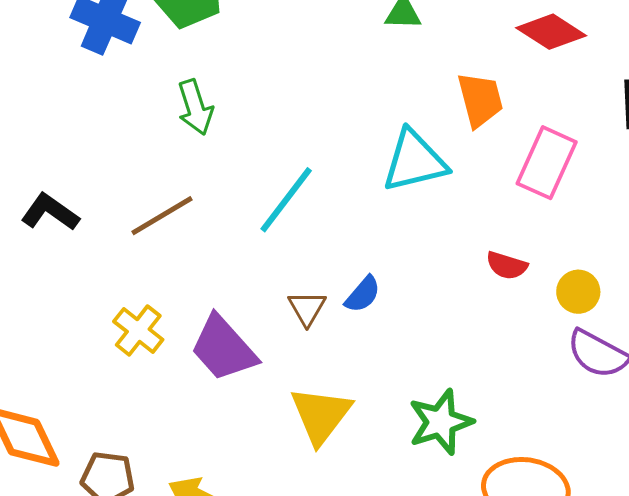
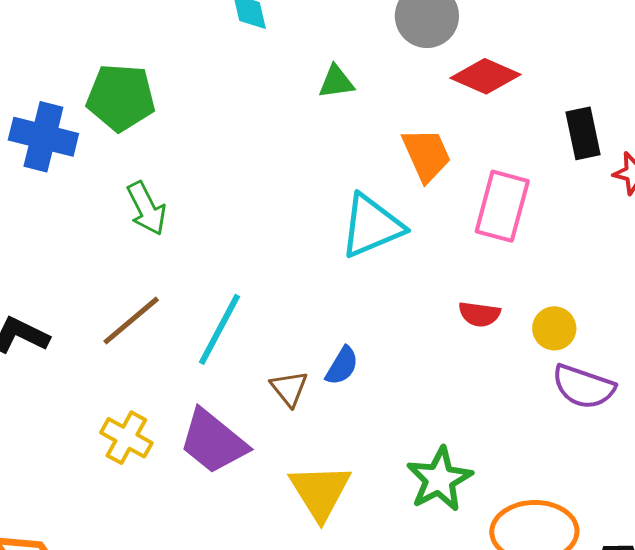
cyan line: (286, 200) -> (220, 329), moved

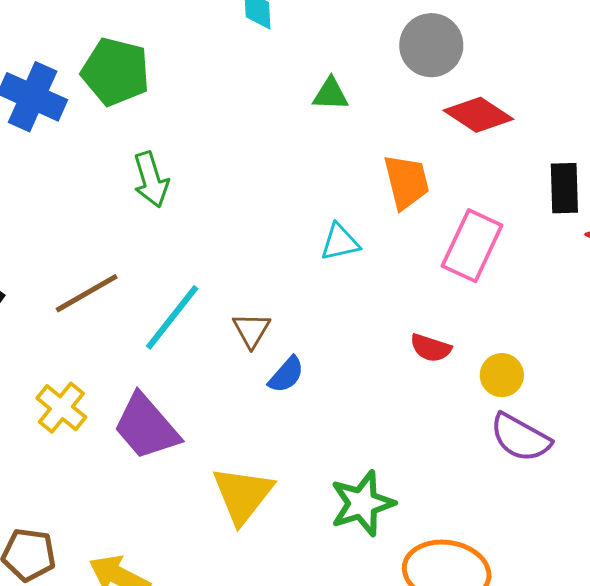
green arrow: (146, 208) -> (151, 180), moved
cyan triangle: (372, 226) -> (340, 242), size x0.6
brown triangle: (289, 388) -> (251, 330), moved

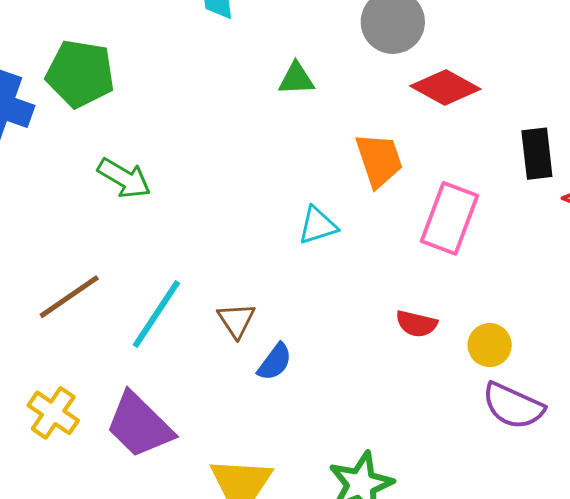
green arrow: (151, 180) -> (124, 178), turned -38

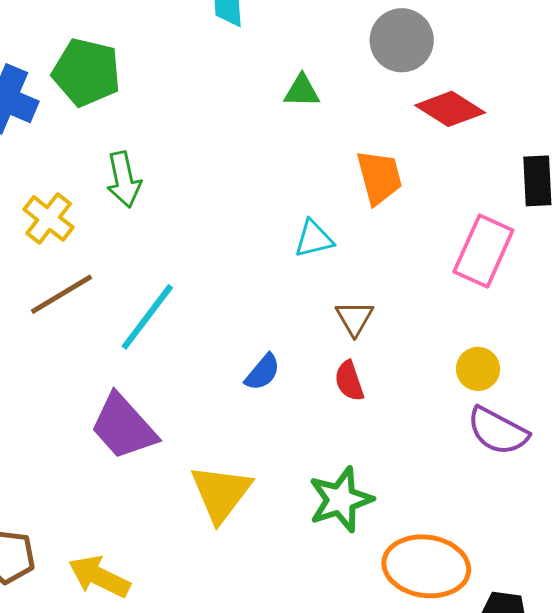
green arrow: (124, 178) -> (124, 179), turned 44
pink rectangle: (450, 218) -> (483, 251), moved
brown triangle: (236, 320) -> (355, 318), moved
red semicircle: (416, 324) -> (349, 381), moved, turned 54
yellow cross: (53, 413) -> (49, 218), moved

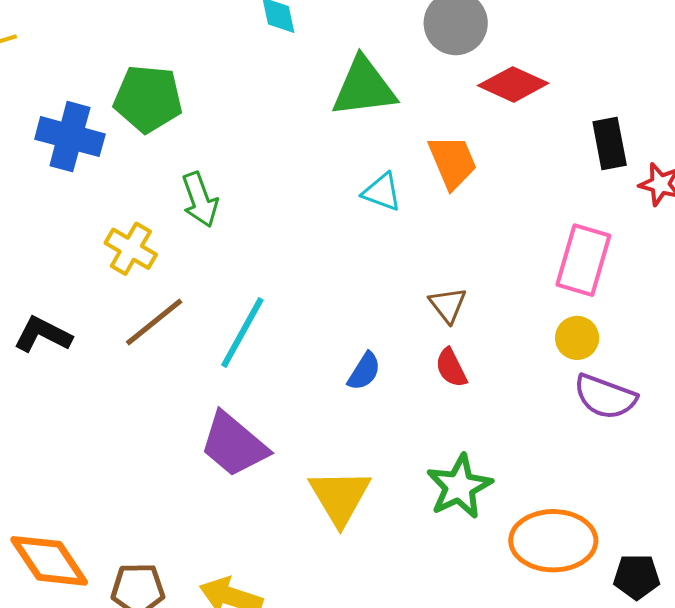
green triangle: (302, 91) -> (364, 87), size x1.8
cyan triangle: (314, 239) -> (382, 192), moved, turned 42
pink rectangle: (483, 251) -> (583, 260), moved

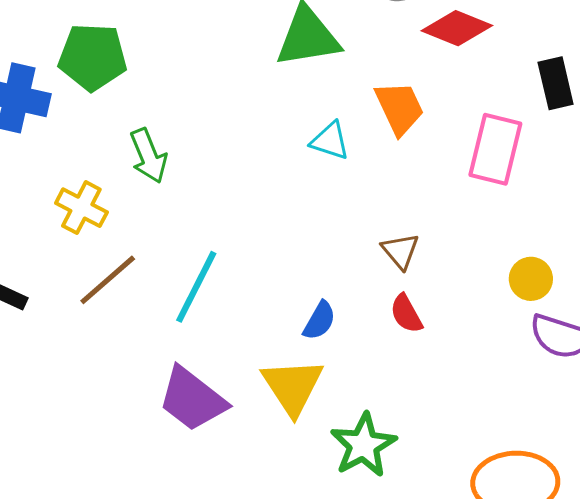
pink rectangle: (583, 260) -> (495, 149), moved
green star: (459, 487) -> (363, 445), moved
yellow triangle: (340, 497) -> (293, 387), moved

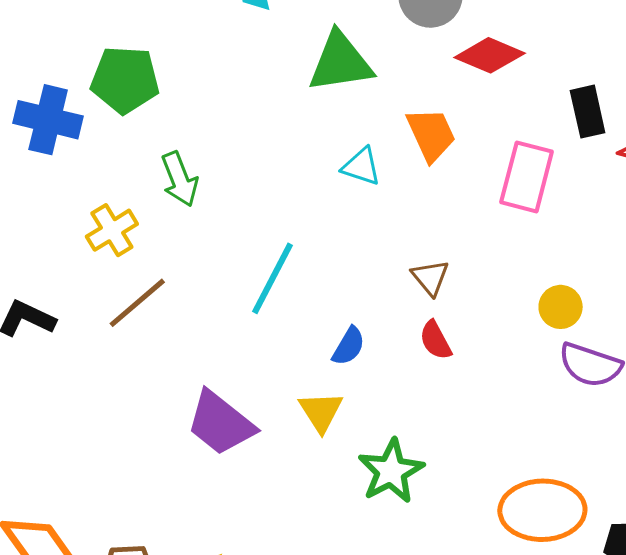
yellow cross: (81, 208) -> (112, 230), turned 30
cyan line: (196, 287) -> (272, 278), moved
yellow triangle: (293, 387) -> (321, 412), size x0.7

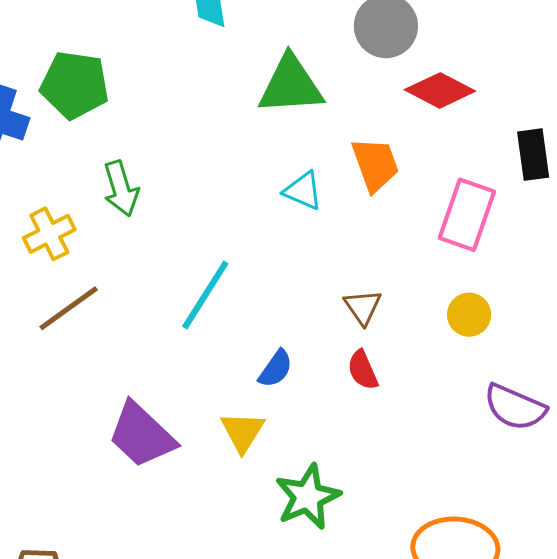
yellow circle: (561, 307) -> (469, 315), moved

